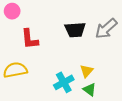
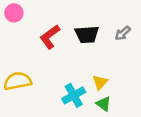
gray arrow: (106, 29) -> (123, 33), size x0.6
red L-shape: (30, 39) -> (50, 37), moved, turned 60

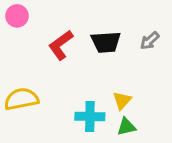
cyan cross: (74, 95) -> (90, 116), turned 30
green triangle: (104, 104) -> (126, 127), turned -49

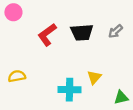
yellow semicircle: (21, 99) -> (17, 76), size x0.7
green triangle: (126, 127) -> (121, 97), moved

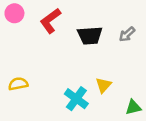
red L-shape: (47, 35) -> (50, 21), moved
cyan cross: (70, 90) -> (76, 99), turned 35

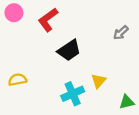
black trapezoid: (90, 36) -> (69, 50), moved, turned -30
cyan cross: (76, 99) -> (73, 94), turned 30

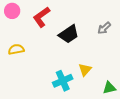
black trapezoid: (69, 50) -> (69, 34), moved
yellow semicircle: (17, 80) -> (16, 49), moved

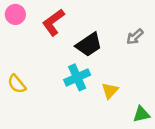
yellow semicircle: (16, 49) -> (17, 84), moved, turned -119
cyan cross: (63, 81) -> (77, 77), moved

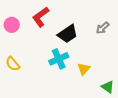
pink circle: (15, 14) -> (12, 25), moved
green triangle: (141, 114) -> (108, 87), turned 48

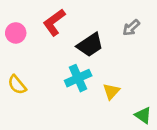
gray arrow: (103, 28) -> (131, 28), moved

